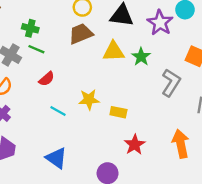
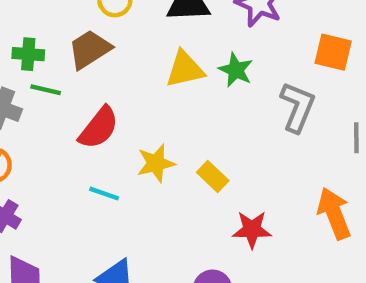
brown trapezoid: (81, 34) -> (90, 49), moved
red semicircle: (47, 79) -> (99, 128), moved, size x1.5
yellow rectangle: (118, 112) -> (213, 177), turned 42
red star: (135, 145) -> (252, 230), turned -30

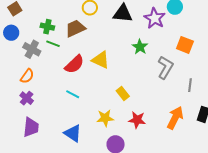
yellow triangle: (185, 69) -> (101, 60), moved, turned 30
yellow star: (156, 163) -> (105, 118), moved
orange arrow: (334, 213) -> (175, 118), turned 40

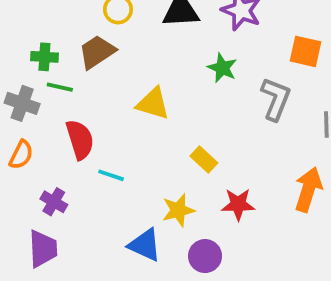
red semicircle: (74, 64) -> (80, 140), moved, turned -55
purple cross: (27, 98) -> (54, 202), moved
blue triangle: (73, 133) -> (145, 245), moved

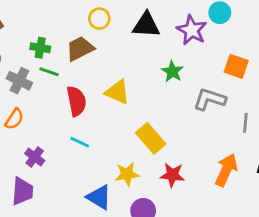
gray L-shape: (276, 99) -> (210, 99), turned -100
red semicircle: (80, 140) -> (76, 101), moved
yellow rectangle: (204, 159) -> (151, 138), size x1.5

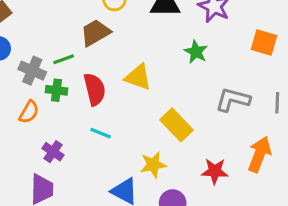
green cross: (40, 48) -> (57, 90), moved
green line: (49, 72) -> (64, 59), turned -36
gray L-shape: (210, 99) -> (233, 100), moved
red star: (172, 175) -> (215, 171), moved

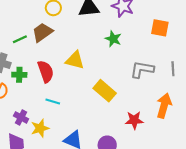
green line: (64, 59) -> (20, 39), moved
yellow star: (153, 165) -> (40, 128), moved

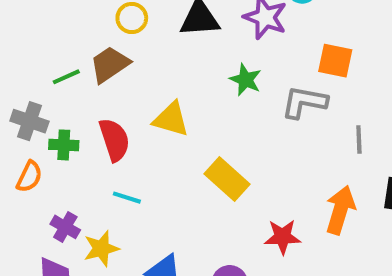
gray L-shape: (142, 69) -> (304, 102), moved

